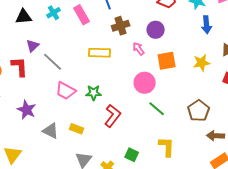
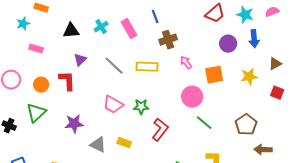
purple circle: (156, 30) -> (228, 44), moved
gray line: (53, 62) -> (114, 66), moved
purple star: (27, 110) -> (74, 124), turned -30

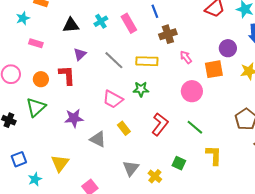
purple circle: (228, 44) -> (228, 48), moved
green star: (141, 107) -> (141, 89), moved
green line: (204, 123) -> (195, 127), moved
yellow rectangle: (124, 143) -> (124, 128), moved, turned 32

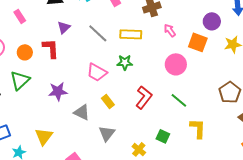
pink rectangle: (36, 43) -> (20, 16), turned 40
orange square: (214, 69) -> (198, 42), turned 30
gray triangle: (131, 168) -> (107, 133), moved

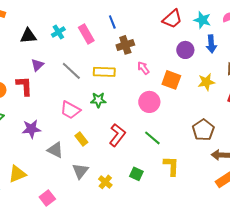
purple circle: (212, 21) -> (185, 50), moved
yellow triangle: (44, 136) -> (17, 174), turned 30
yellow cross: (139, 149) -> (105, 182), moved

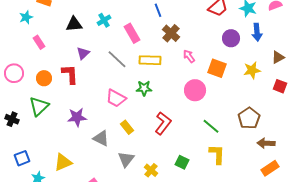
pink rectangle: (86, 34) -> (132, 33), moved
brown cross: (125, 45) -> (171, 33), turned -30
green line: (152, 138) -> (211, 126), moved

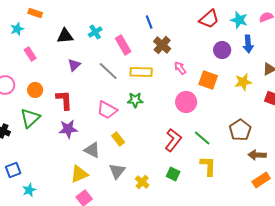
red L-shape: (70, 74) -> (64, 100), moved
red L-shape: (163, 123) -> (173, 140), moved
yellow triangle: (63, 162) -> (79, 174), moved

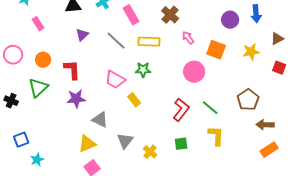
yellow rectangle: (118, 139) -> (134, 100), moved
green square: (173, 174) -> (181, 144), turned -32

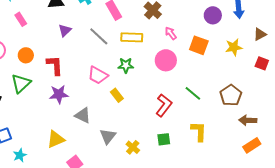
pink circle: (194, 72) -> (166, 60), moved
green line: (210, 108) -> (193, 93), moved
yellow triangle: (87, 144) -> (56, 139), moved

